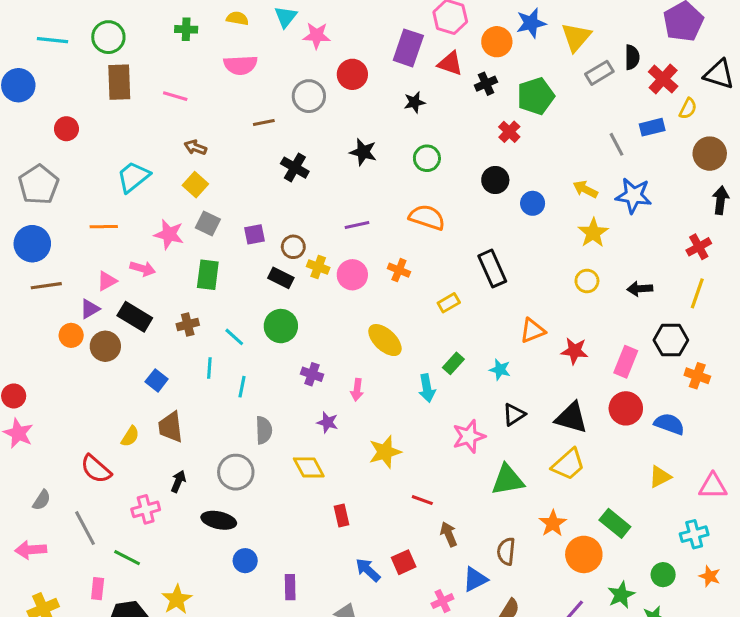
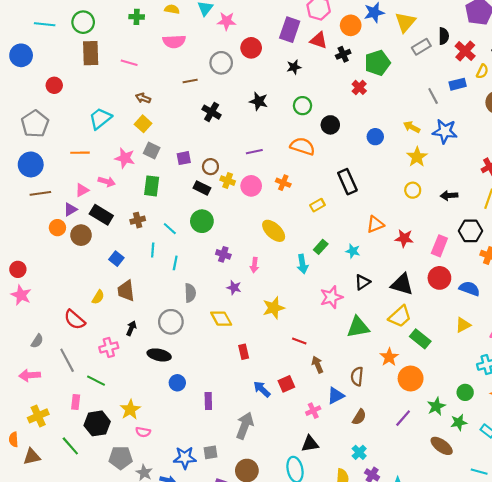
black circle: (495, 180) -> (330, 125), moved
green rectangle: (615, 523) -> (420, 339), moved

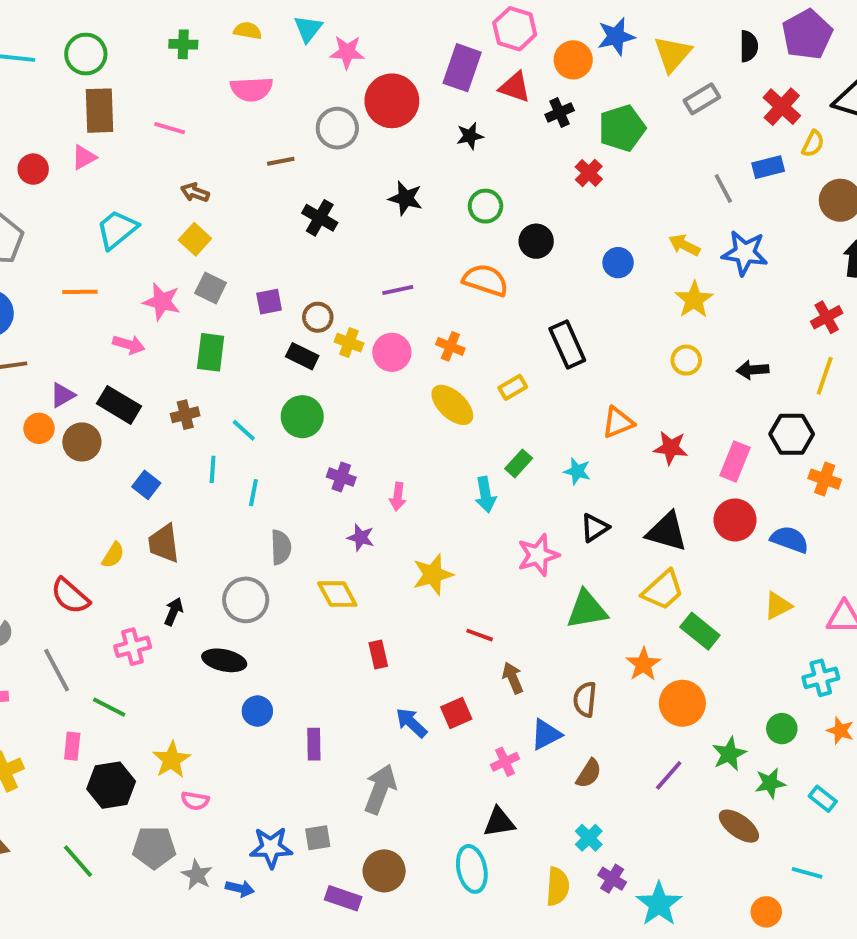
black semicircle: (444, 36) -> (749, 46), moved
red circle: (251, 48) -> (392, 101), size x1.4
pink triangle: (82, 190) -> (84, 157), moved
yellow ellipse: (274, 231) -> (452, 405), moved
green line: (70, 446) -> (78, 861), moved

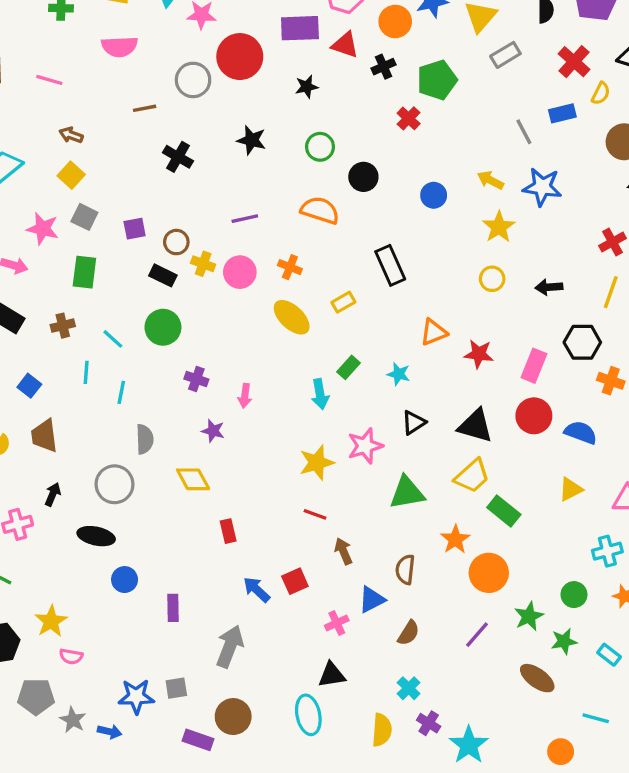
purple rectangle: (462, 68) -> (300, 28), turned 69
yellow star: (433, 575) -> (317, 463), moved

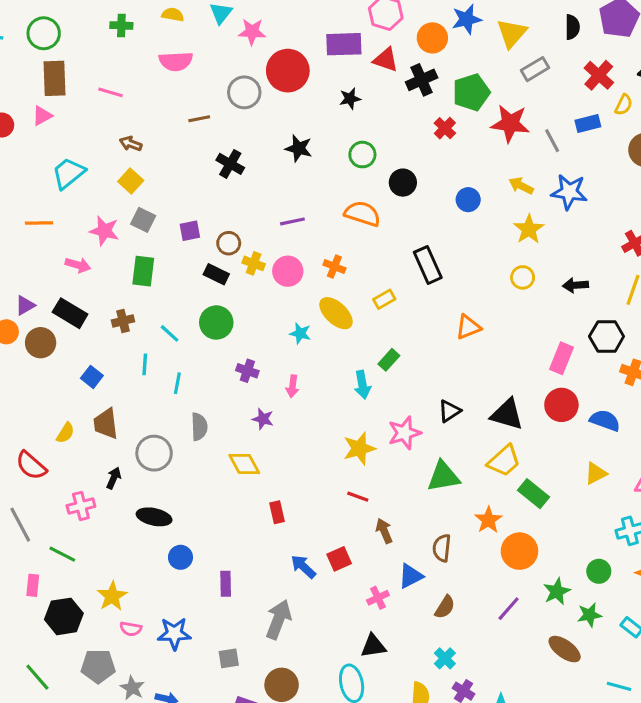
black cross: (384, 67) -> (422, 80), size x1.4
red star: (479, 354) -> (510, 123), moved, size x1.4
cyan star: (399, 374) -> (300, 333), moved
gray circle: (115, 484) -> (154, 453), moved
blue star: (136, 696) -> (174, 633), moved

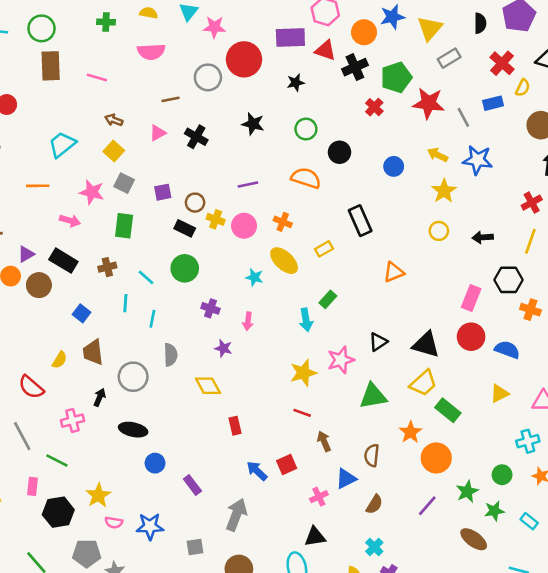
pink triangle: (42, 116) -> (158, 133), moved
purple rectangle: (226, 584) -> (192, 485), turned -36

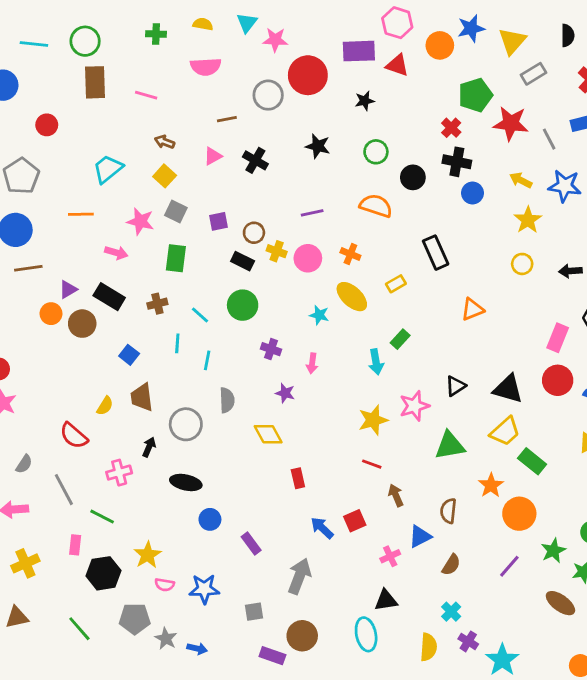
black cross: (355, 67) -> (457, 162), moved, turned 35

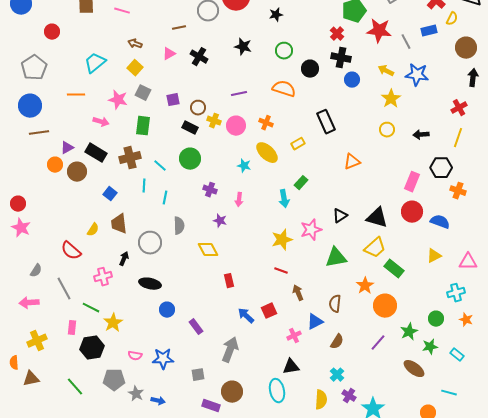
brown cross: (157, 304) -> (130, 158), size x1.5
yellow star: (148, 555) -> (113, 323), moved

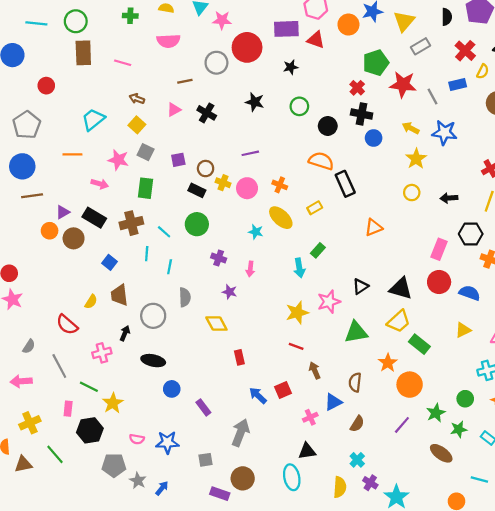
orange semicircle: (284, 89) -> (321, 161), moved
green line: (75, 387) -> (55, 454), moved
blue arrow: (158, 401) -> (162, 488), turned -64

